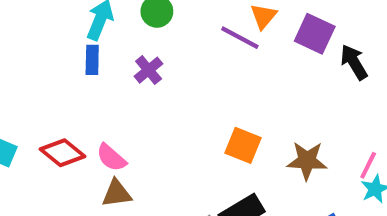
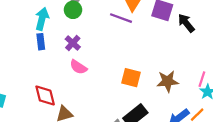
red diamond: (62, 153) -> (45, 95), moved, turned 45
pink semicircle: (111, 158) -> (78, 67), moved

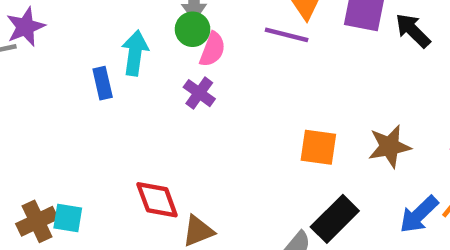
blue rectangle: (41, 42) -> (103, 83), moved
pink semicircle: (78, 67) -> (212, 49), moved, turned -96

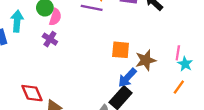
orange square: (318, 147) -> (121, 50), moved
blue arrow: (419, 215) -> (127, 78), moved

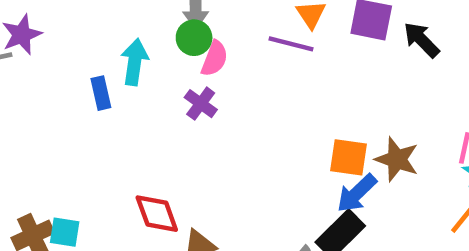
orange square: (121, 50) -> (348, 157), moved
brown star: (146, 60) -> (397, 159), turned 30

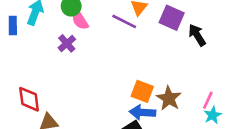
pink semicircle: (215, 59) -> (80, 20), turned 114
blue arrow: (357, 193) -> (142, 112), turned 35

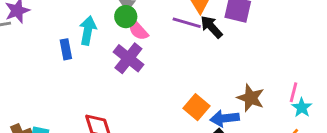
black arrow: (197, 35) -> (211, 27), moved
purple cross: (67, 43) -> (128, 58), size x1.5
orange square: (142, 91) -> (196, 107), moved, turned 30

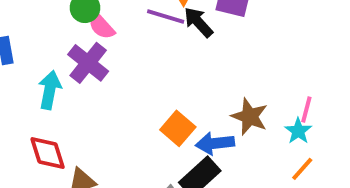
cyan arrow: (88, 31) -> (50, 90), moved
cyan star: (302, 108) -> (298, 131), moved

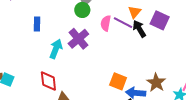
pink semicircle: (101, 26) -> (106, 23), moved, turned 42
orange square: (178, 128) -> (118, 81), turned -30

